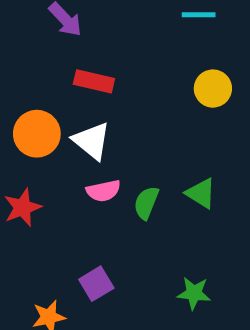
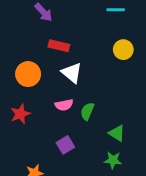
white triangle: (92, 141) -> (72, 73), moved
green triangle: (201, 193) -> (117, 133), moved
purple square: (96, 284) -> (65, 145), moved

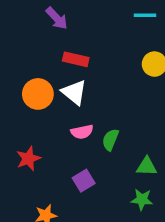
white triangle: (72, 73) -> (74, 92), moved
red star: (20, 114) -> (28, 159), moved
green triangle: (117, 133) -> (147, 166), turned -30

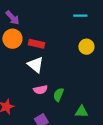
purple arrow: (57, 18) -> (12, 18), moved
orange circle: (38, 94) -> (12, 39), moved

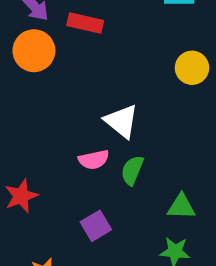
red rectangle: (36, 44) -> (85, 23), moved
white triangle: (35, 65) -> (121, 121), moved

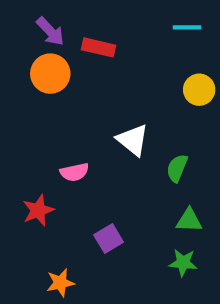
pink semicircle: (94, 160) -> (74, 172), moved
green semicircle: (132, 170) -> (177, 168), moved

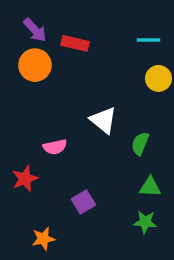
cyan line: (187, 27) -> (148, 40), moved

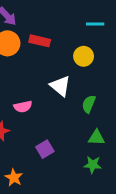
red rectangle: (75, 43) -> (40, 41), moved
yellow circle: (159, 78) -> (84, 56), moved
orange star: (43, 239) -> (14, 178), turned -30

